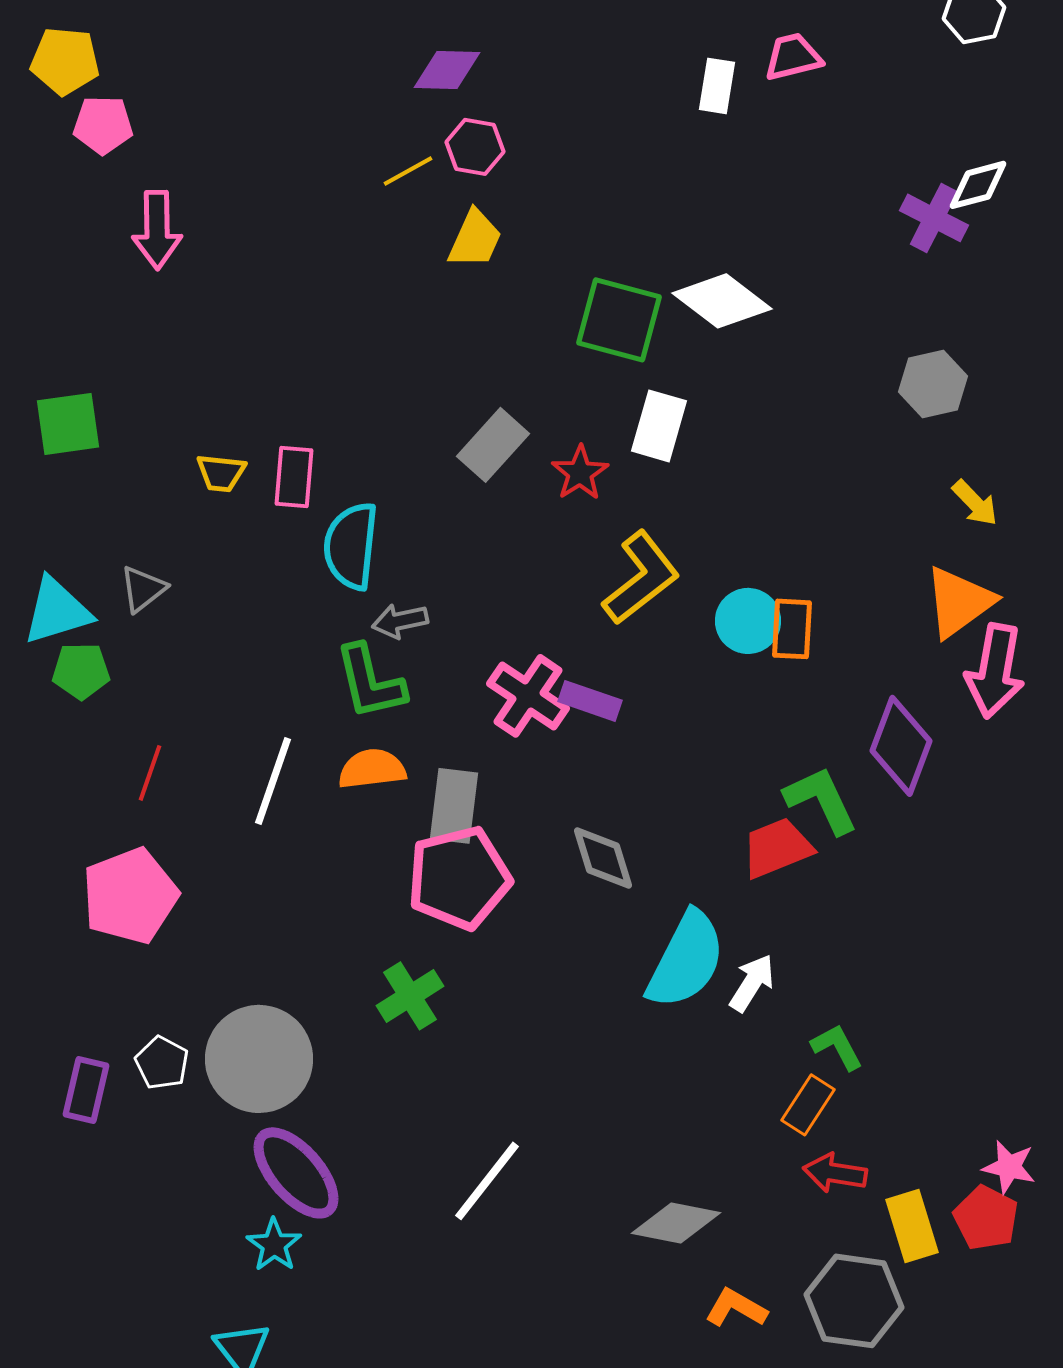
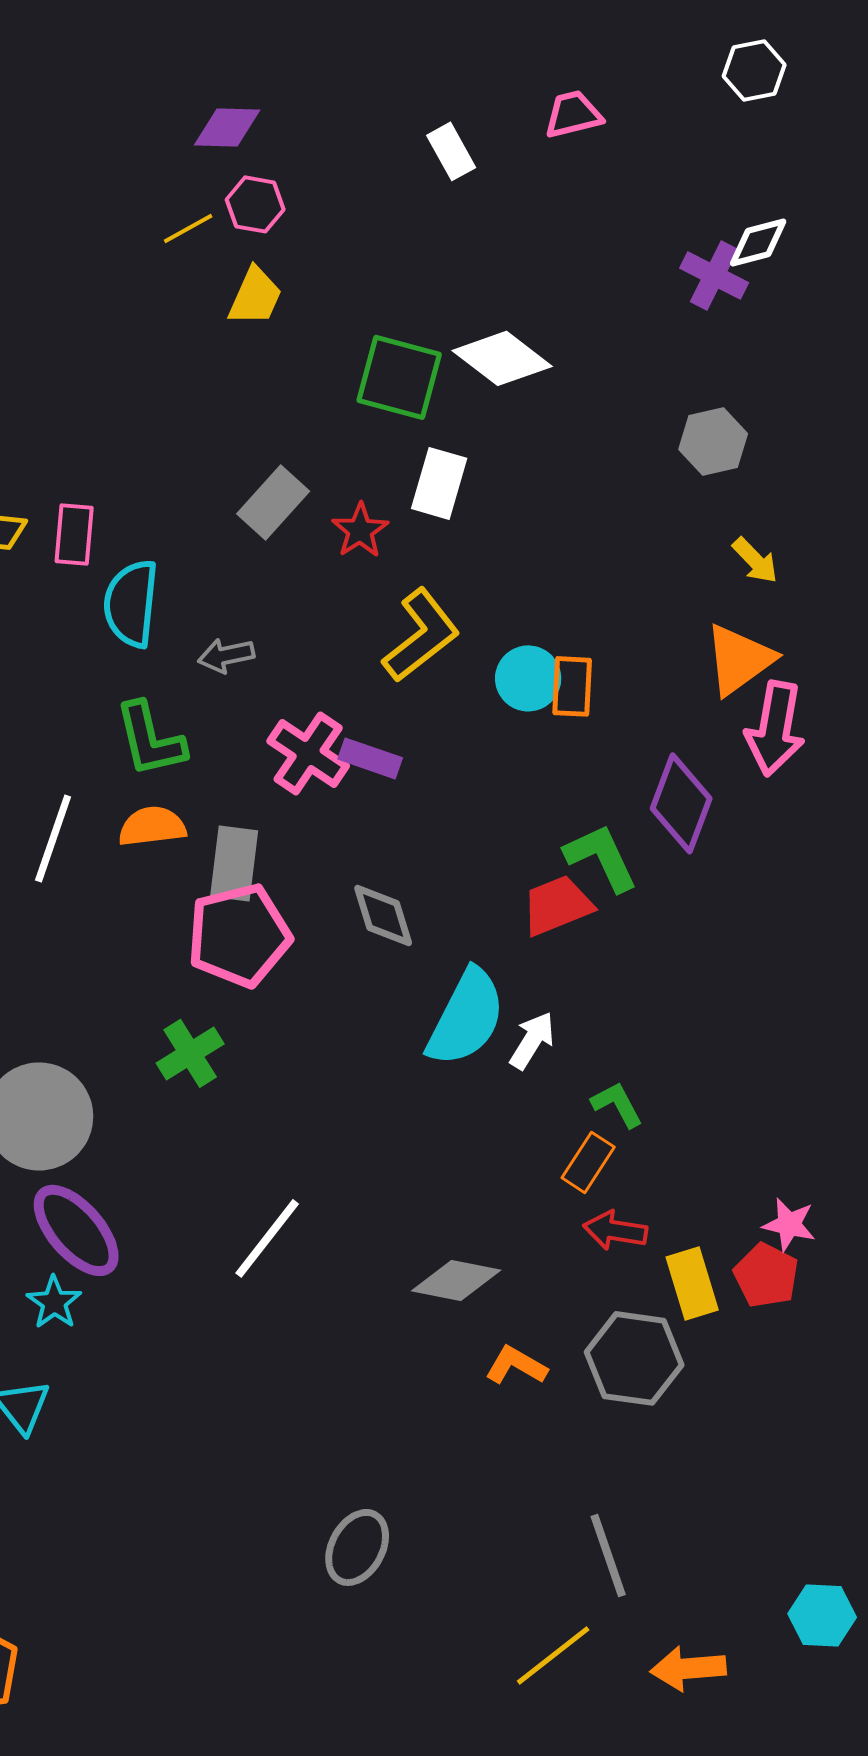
white rectangle: (717, 86) -> (451, 151), moved, turned -38
gray arrow: (400, 621) -> (226, 655), moved

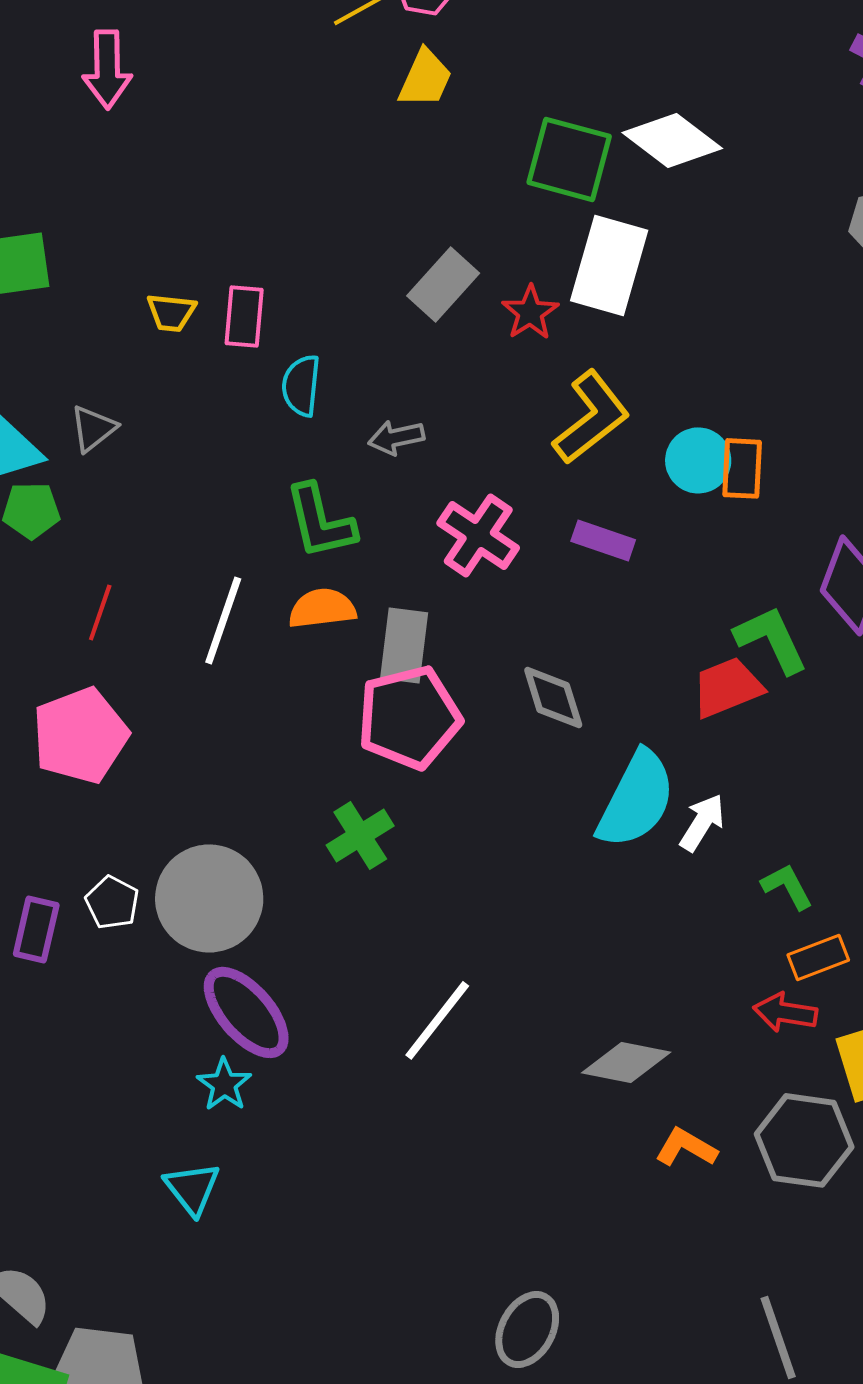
white rectangle: (439, 483) -> (609, 265), size x1.4
cyan semicircle: (131, 603) -> (301, 385), size x0.7
purple rectangle: (370, 758) -> (603, 540), moved
orange rectangle: (588, 1162) -> (818, 957), moved, turned 36

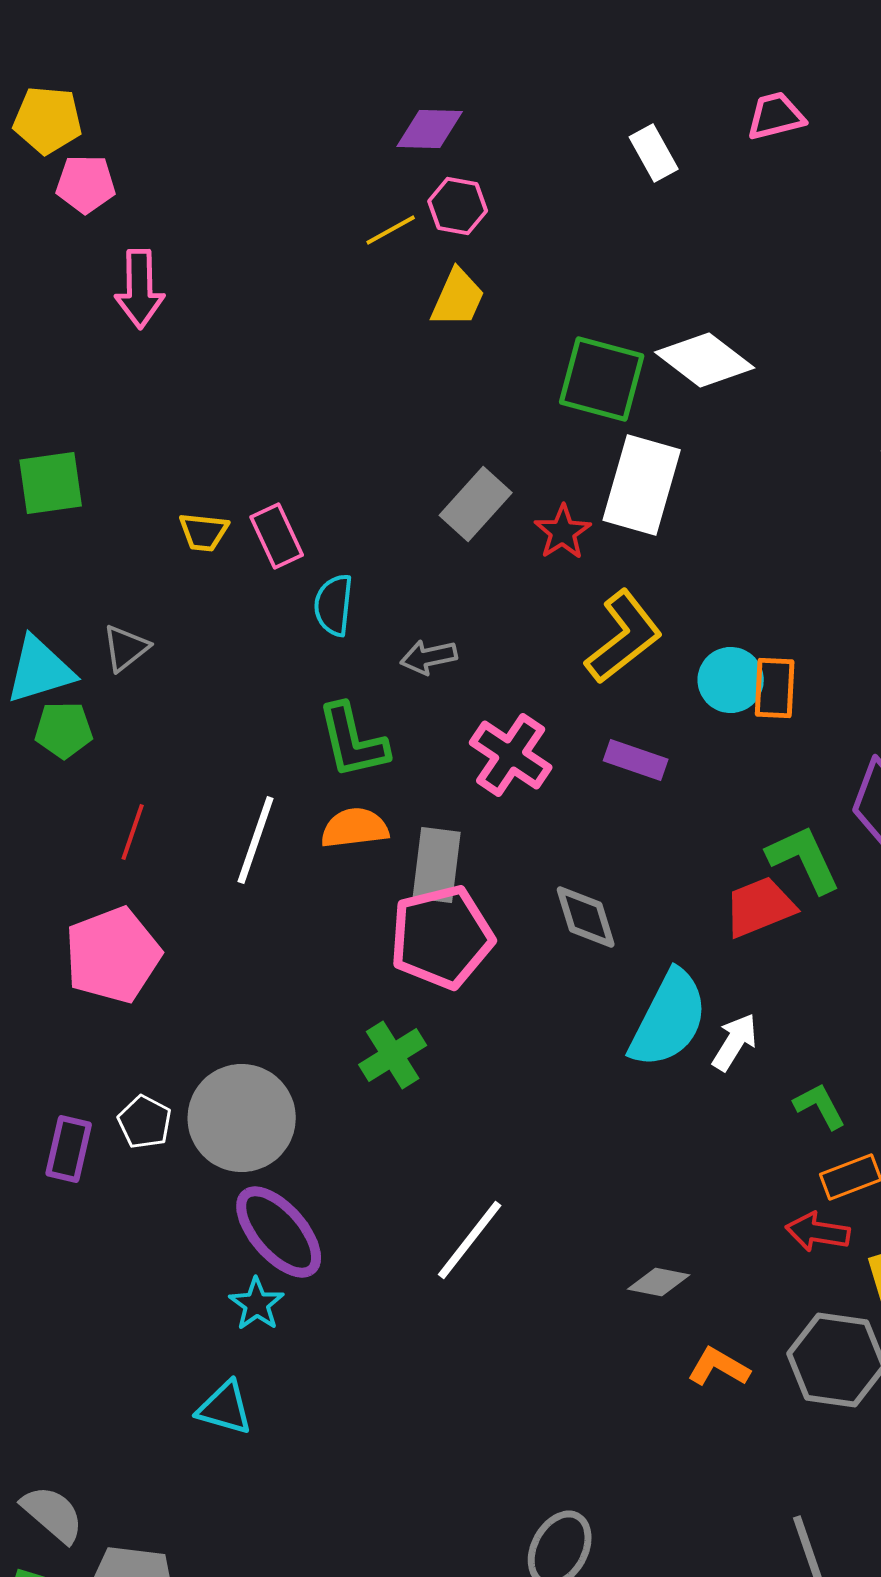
pink rectangle: (244, 316) -> (277, 536), turned -30
gray diamond: (626, 1062) -> (659, 1282), size x0.7
cyan triangle: (192, 1188) -> (225, 1408), turned -36

